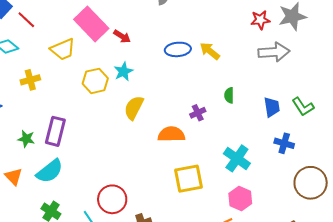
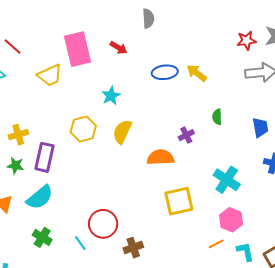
pink rectangle: (91, 24) -> (78, 49), turned 32
red arrow: (122, 36) -> (119, 48), moved
yellow cross: (30, 80) -> (18, 135), moved
yellow hexagon: (95, 81) -> (83, 129), moved

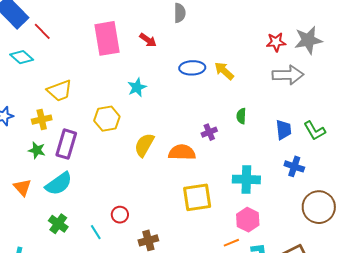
yellow trapezoid: (50, 75) -> (60, 91), moved
yellow semicircle: (122, 132) -> (144, 145), moved
cyan cross: (227, 180) -> (246, 179), turned -36
red circle: (103, 224) -> (120, 215), size x0.6

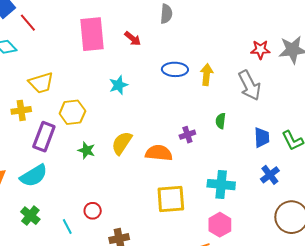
yellow arrow: (224, 71) -> (207, 75), turned 50
gray arrow: (288, 75) -> (250, 85), moved, turned 60
yellow hexagon: (107, 119) -> (72, 112), moved
green star: (37, 150) -> (86, 150), moved
blue cross: (294, 166) -> (270, 175), turned 30

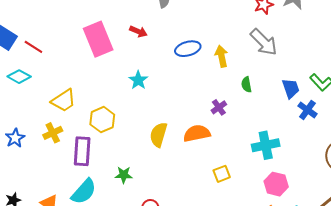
yellow arrow: (207, 75) -> (222, 56), moved
green star: (86, 150) -> (124, 175), moved
blue cross: (270, 175) -> (307, 110), moved
yellow square: (171, 199) -> (222, 174), size x0.6

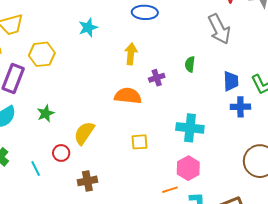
yellow arrow: (222, 56) -> (131, 54), moved
blue cross: (307, 110) -> (240, 107), turned 36
yellow semicircle: (158, 135) -> (84, 133), moved
green star: (124, 175) -> (46, 113), turned 30

